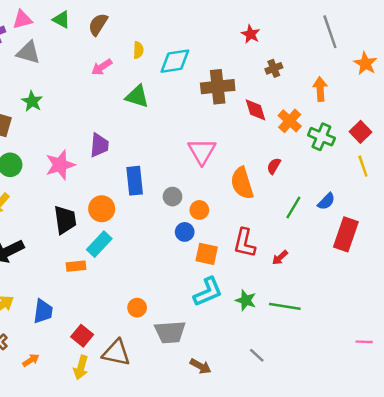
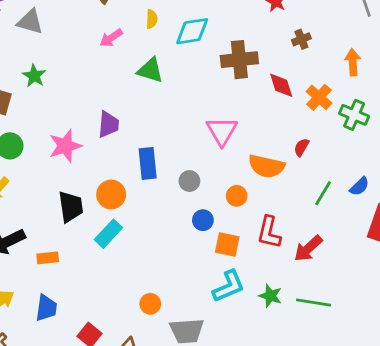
orange semicircle: (242, 183) -> (266, 166), turned -60
orange circle: (199, 210) -> (237, 196), moved
red arrow: (280, 258) -> (308, 249), size x1.6
orange rectangle: (76, 266) -> (48, 258), moved

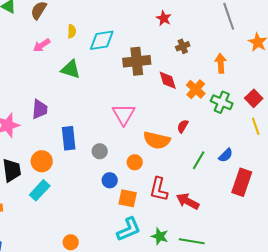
red arrow: (308, 249) -> (188, 201), turned 70

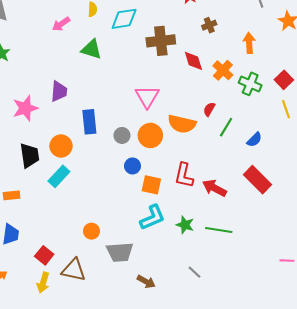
green line: (199, 160) -> (226, 127), moved
orange circle: (135, 162) -> (150, 135), moved, size x1.5
red rectangle: (242, 182) -> (258, 180), moved, turned -64

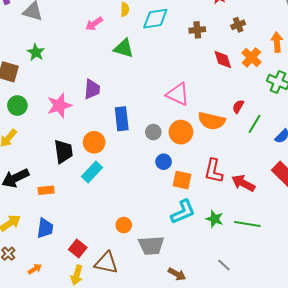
brown cross: (161, 41) -> (197, 30), moved, size x0.6
orange cross: (223, 70) -> (251, 57), moved
pink triangle: (147, 97) -> (178, 94), turned -35

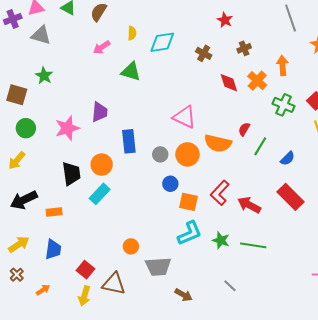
brown cross: (197, 30) -> (204, 53), turned 35
red L-shape: (214, 171) -> (220, 193), turned 30

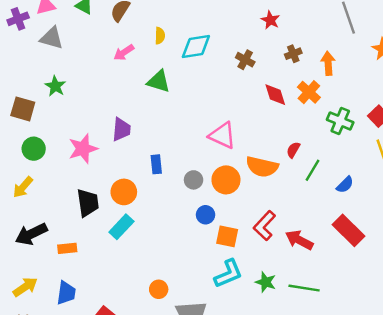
orange arrow: (282, 66) -> (328, 63), moved
blue rectangle: (129, 141) -> (156, 164), size x0.7

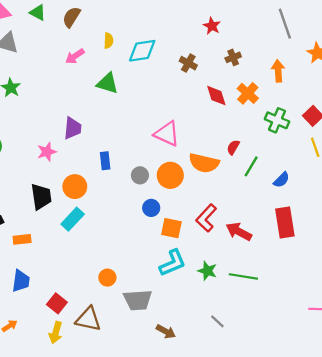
orange arrow: (328, 63) -> (278, 71), moved
pink star: (83, 149) -> (47, 152), moved, size x0.7
red rectangle: (349, 230) -> (285, 223), turned 36

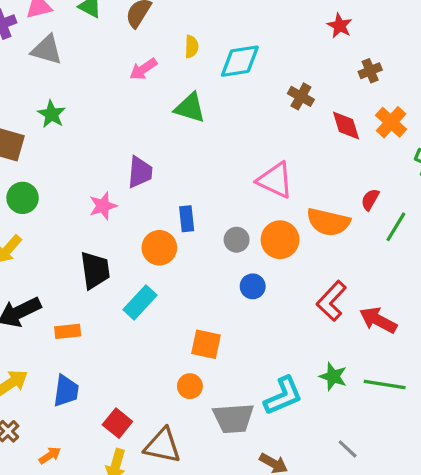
brown cross: (188, 63) -> (301, 96), moved
orange circle: (75, 187) -> (159, 248), moved
orange square: (171, 228) -> (206, 344), moved
cyan L-shape: (173, 263) -> (283, 396), moved

